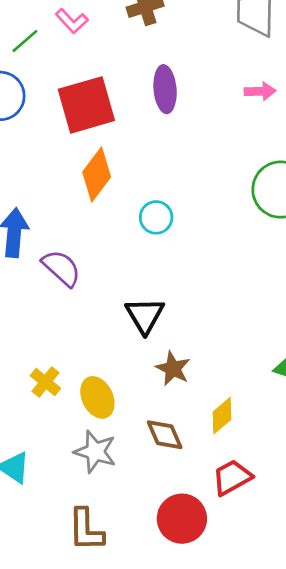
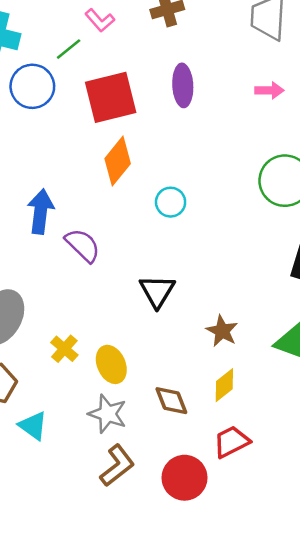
green line: (25, 41) -> (69, 49), moved
brown star: (173, 369) -> (222, 331), moved
brown L-shape: (86, 530) -> (117, 466), moved, turned -129

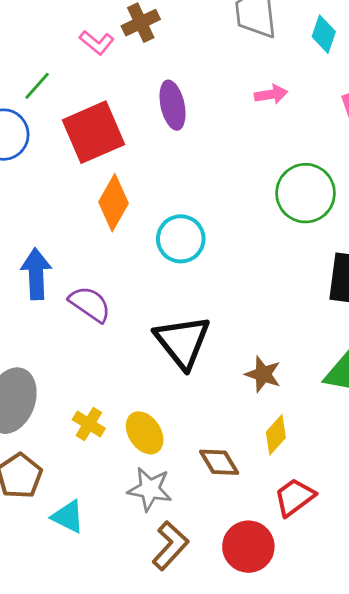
pink L-shape: (100, 20) -> (97, 42), moved
cyan circle: (171, 202) -> (181, 239), size x1.4
black triangle: (157, 291) -> (182, 342), size x1.4

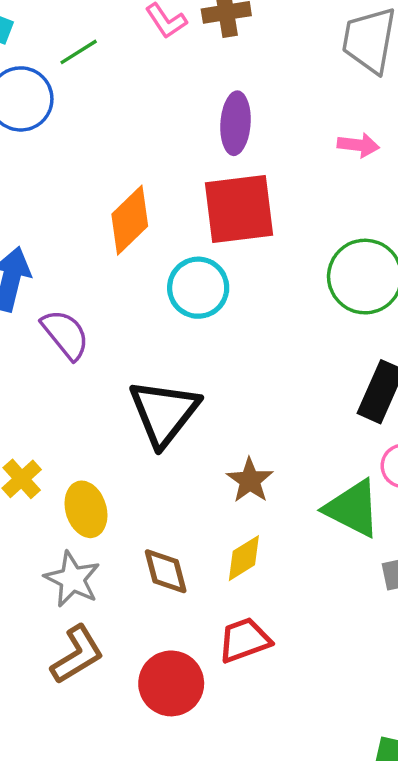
red square: (93, 132) -> (239, 209), moved

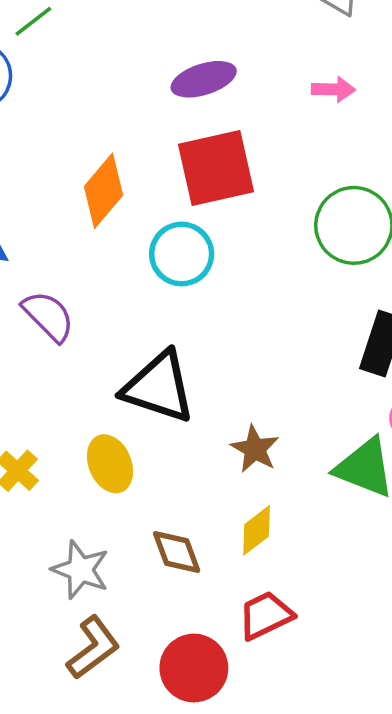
purple ellipse: (236, 123) -> (204, 79), turned 74
black triangle: (164, 412) -> (159, 387), turned -44
yellow ellipse: (86, 509) -> (110, 464), moved

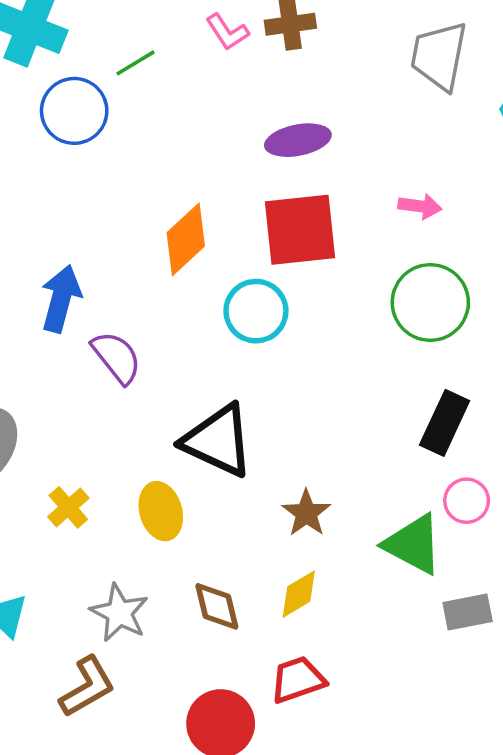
pink arrow: (333, 89) -> (420, 206), moved
brown L-shape: (93, 648) -> (87, 687), moved

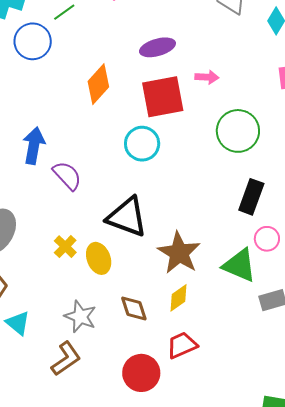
pink arrow: (420, 206) -> (207, 77), moved
orange diamond: (186, 239) -> (98, 84), moved
yellow cross: (68, 507) -> (65, 247), moved
brown star: (306, 513) -> (179, 253), size x1.6

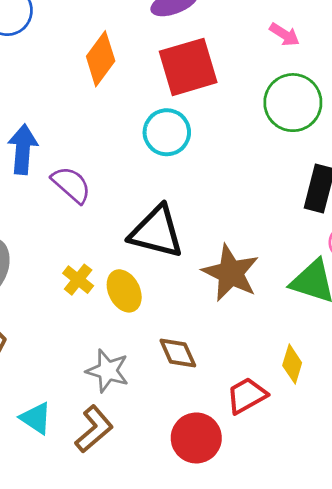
pink arrow: (207, 77) -> (285, 35), moved, turned 35
yellow diamond: (179, 298) -> (292, 364), moved, turned -32
cyan triangle: (18, 323) -> (36, 418), moved

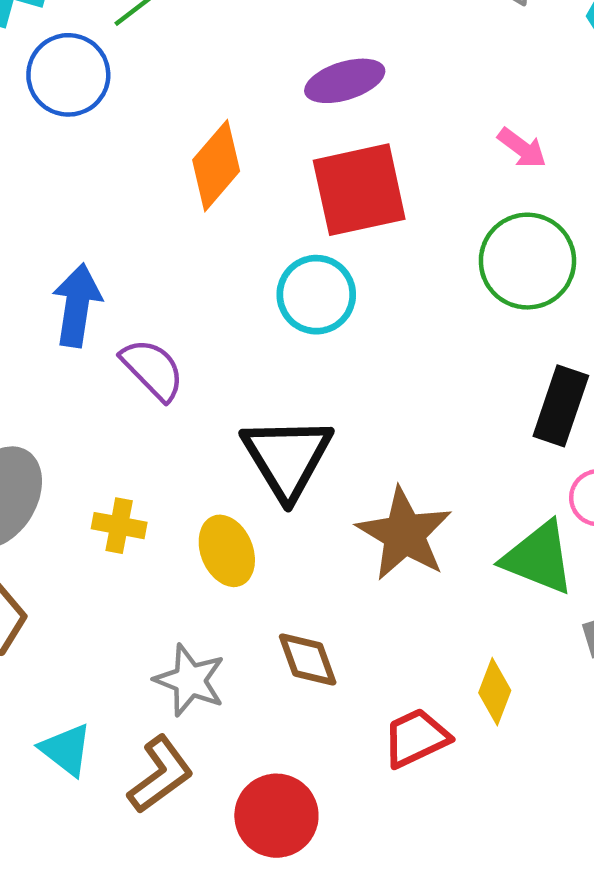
black triangle: (156, 232) -> (287, 458), turned 40
yellow cross: (78, 280) -> (119, 526), moved, turned -32
red circle: (196, 438) -> (276, 816), moved

